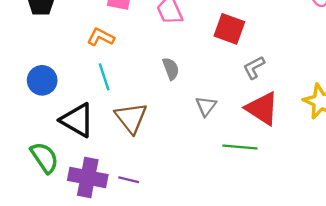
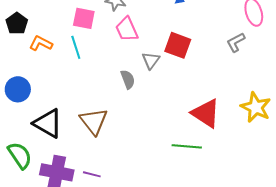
orange L-shape: (101, 37) -> (41, 43), moved
gray L-shape: (254, 67) -> (236, 42), moved
cyan line: (104, 77) -> (76, 47), moved
gray triangle: (206, 106) -> (151, 60), moved

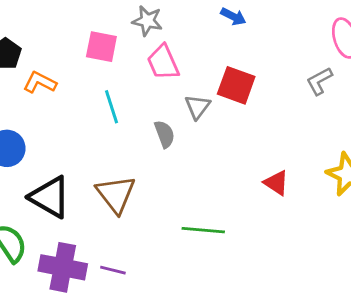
cyan line: (76, 47) -> (111, 107), moved
red triangle: (206, 113) -> (276, 183), size x0.6
green line: (187, 146) -> (203, 230), moved

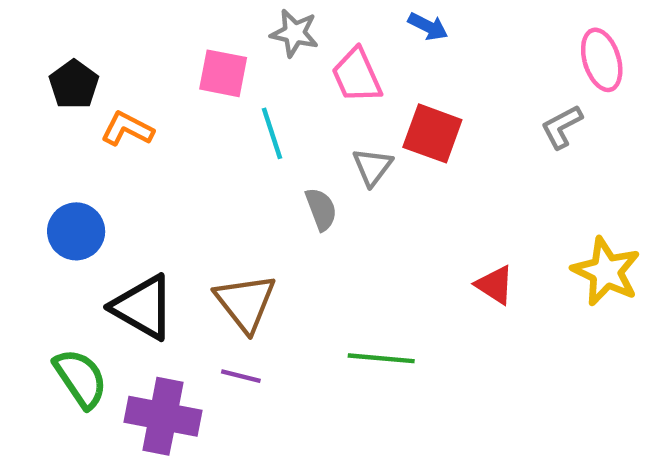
pink trapezoid: (163, 62) -> (357, 75), moved
cyan line: (111, 107) -> (272, 133), moved
purple line: (113, 270) -> (241, 376), moved

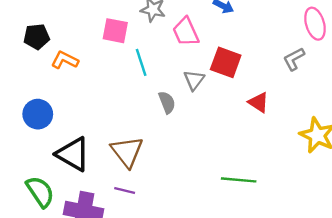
black pentagon: (74, 84) -> (37, 37), turned 30
red triangle: (495, 285) -> (259, 102), moved
green line: (381, 358) -> (239, 180), moved

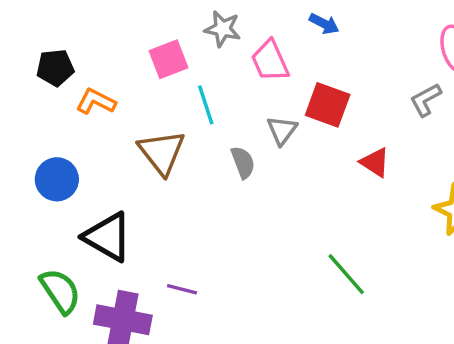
pink square: (115, 31) -> (169, 59), turned -32
brown triangle: (127, 152) -> (162, 152), moved
green line: (239, 180) -> (346, 274), turned 44

